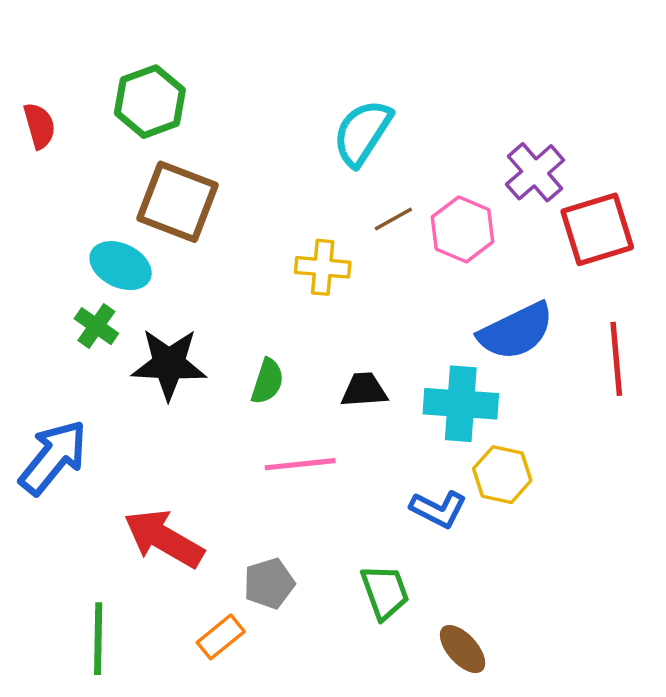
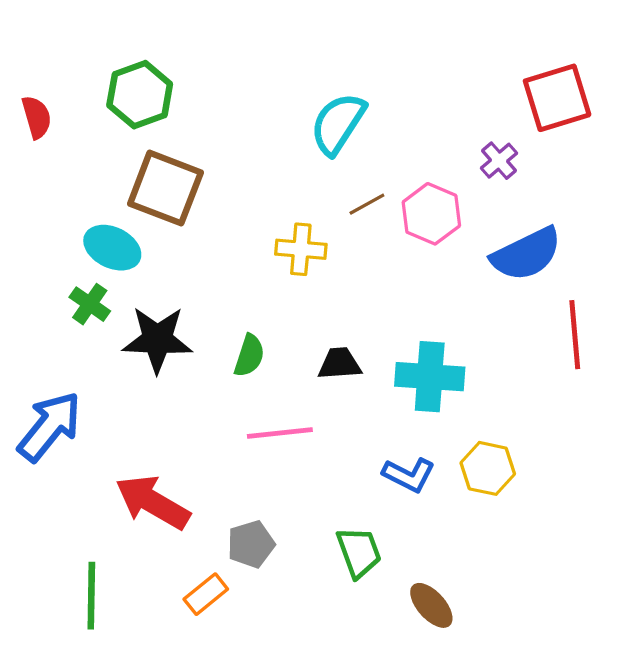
purple cross: (535, 172) -> (499, 161), size x0.7
red square: (597, 229) -> (557, 98), moved
blue semicircle: (516, 331) -> (526, 254), moved
yellow hexagon: (502, 475) -> (488, 468), moved

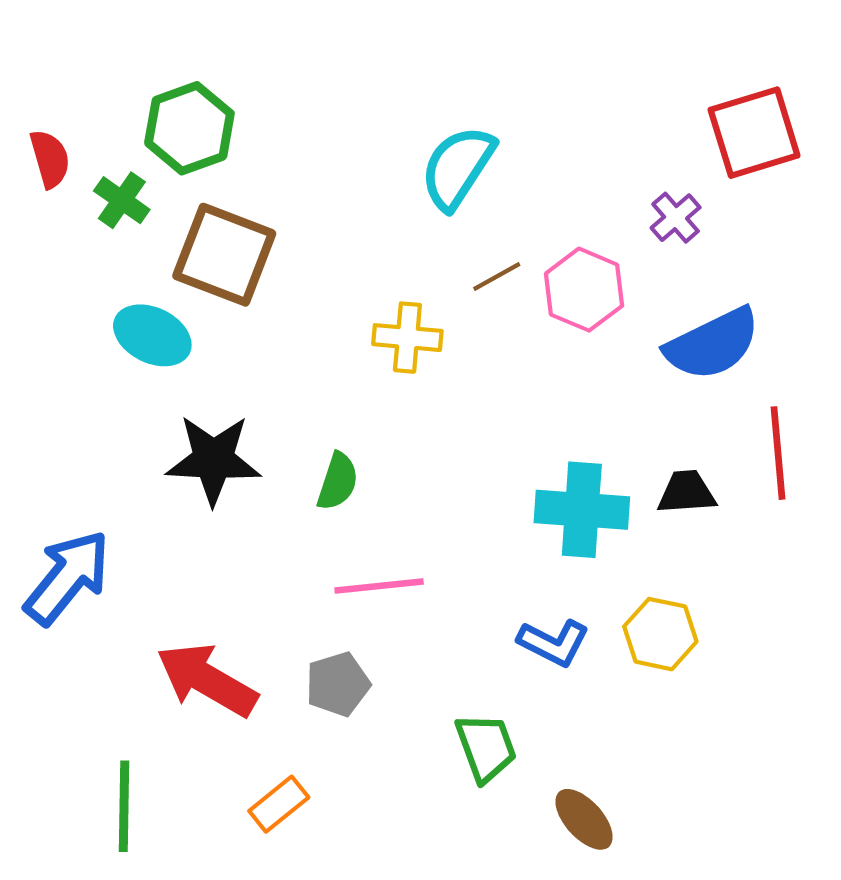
green cross: (90, 304) -> (122, 200), moved
black trapezoid: (340, 364) -> (686, 492), moved
gray pentagon: (251, 544) -> (338, 684), moved

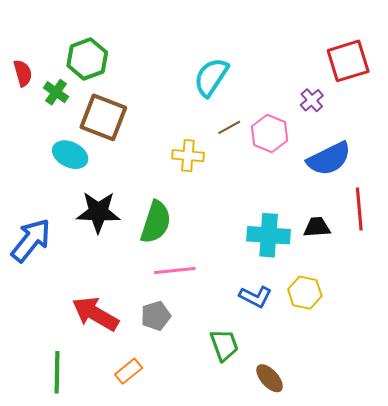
green semicircle: (338, 481) -> (156, 222), size x1.6
blue arrow: (67, 577) -> (31, 240), moved

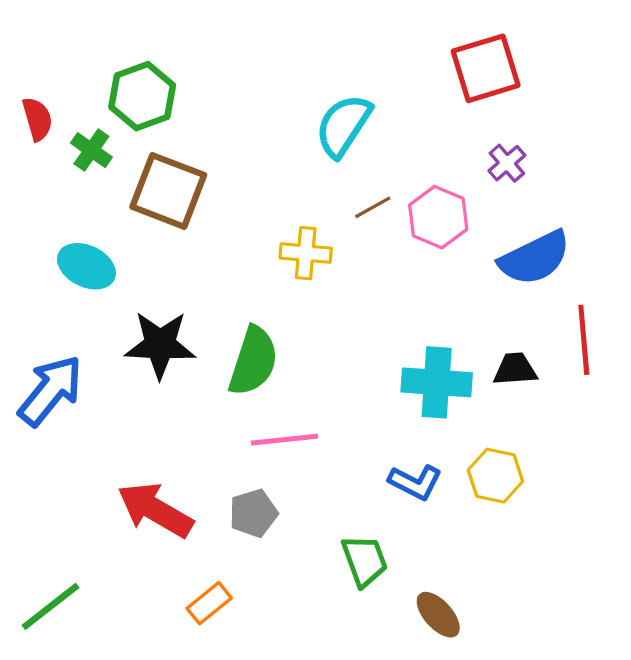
red square: (348, 61) -> (486, 68), moved
cyan ellipse: (70, 155) -> (86, 266), moved
green line: (57, 372) -> (50, 606), moved, turned 51

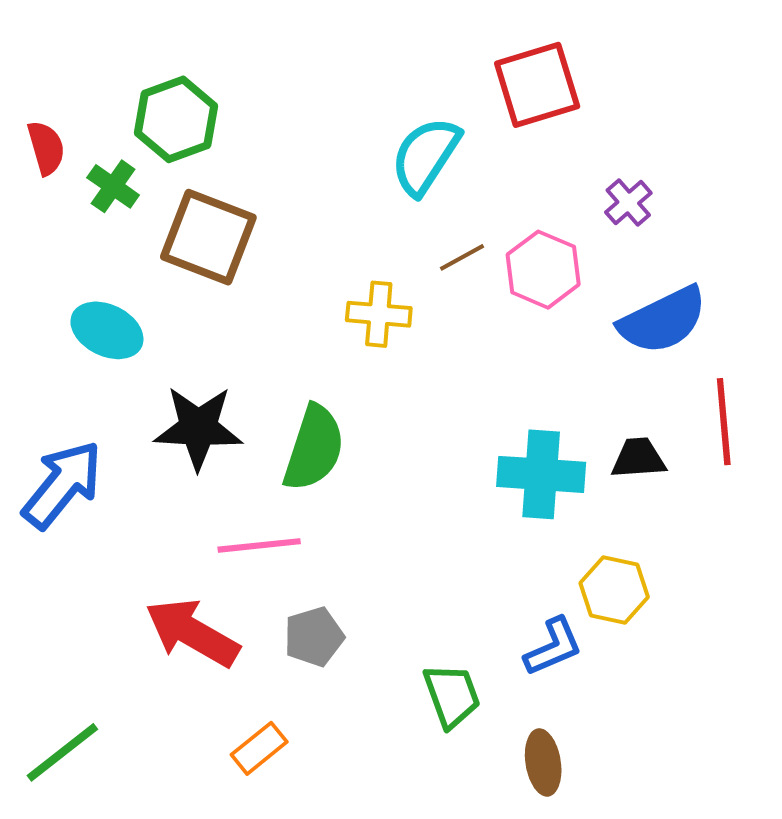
red square: (486, 68) -> (537, 85), moved
pink line: (284, 440) -> (259, 545), moved
blue L-shape: (415, 482) -> (553, 647), moved, turned -50
brown ellipse: (438, 615) -> (543, 762), turned 33

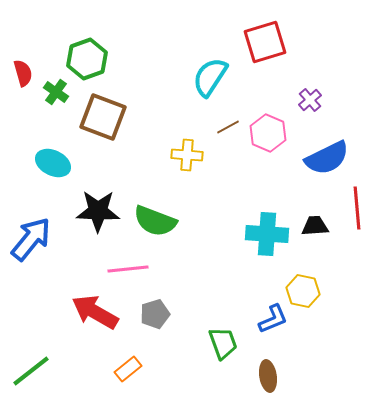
green semicircle: (314, 448) -> (155, 221), turned 93

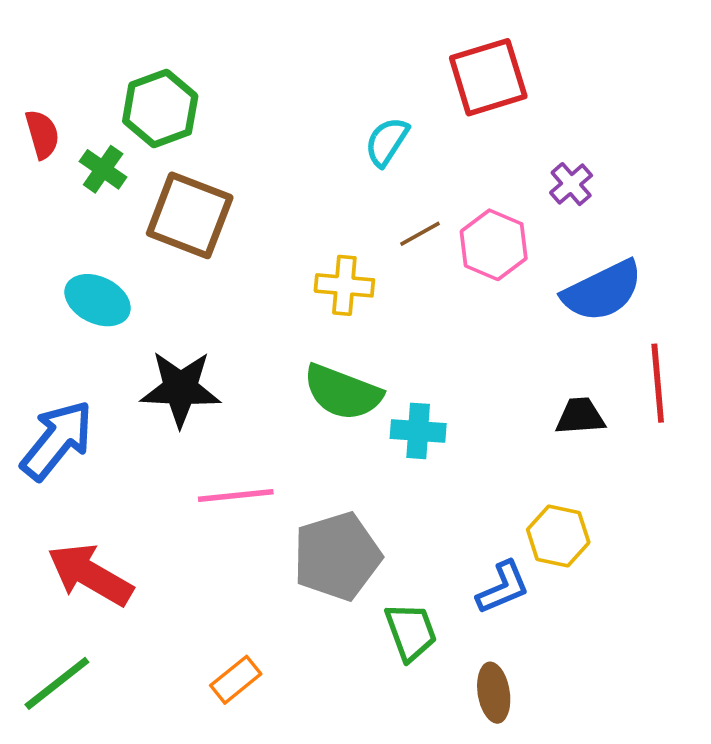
cyan semicircle: (210, 77) -> (387, 142), size x0.7
green semicircle: (155, 221) -> (343, 392), moved
cyan cross: (267, 234) -> (418, 431), moved, size x0.7
red arrow: (95, 312) -> (90, 575), moved
gray pentagon: (155, 314) -> (337, 556), moved, size x1.6

